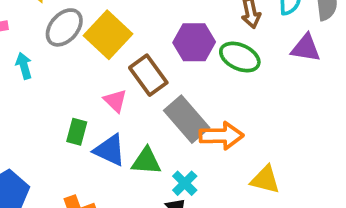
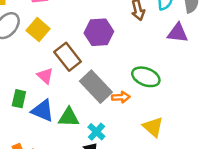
yellow square: (108, 35) -> (38, 30), size x0.7
green ellipse: (240, 57) -> (146, 77), moved
orange arrow: (221, 136) -> (121, 97), size x0.6
yellow triangle: (265, 180) -> (153, 127), turned 30

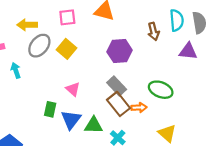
brown rectangle: (68, 57) -> (119, 104), moved
gray rectangle: (96, 87) -> (117, 86), moved, size x0.7
blue triangle: (43, 111) -> (71, 120), turned 45

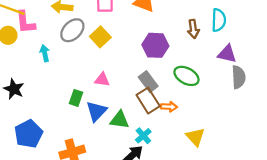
gray semicircle: (199, 23) -> (239, 77), moved
pink triangle: (73, 89) -> (102, 80), turned -40
green ellipse: (161, 90) -> (186, 76), moved

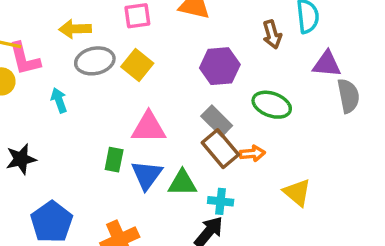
gray ellipse: (72, 30) -> (95, 61), turned 40
pink triangle: (102, 80) -> (149, 127), size x1.5
black star: (14, 89) -> (21, 159), turned -30
cyan cross: (143, 136) -> (221, 201), turned -35

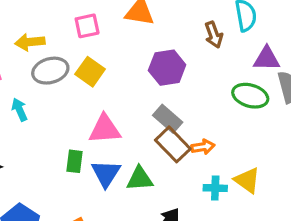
green ellipse: (272, 105) -> (250, 96), moved
cyan cross: (221, 201) -> (215, 188), moved

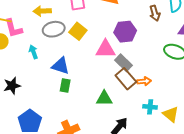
pink triangle: (105, 129) -> (105, 49), moved
blue triangle: (106, 173) -> (61, 66), moved, turned -48
yellow triangle: (247, 180) -> (171, 114), moved

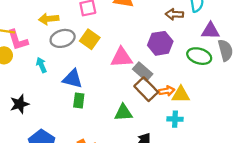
brown arrow: (155, 13) -> (174, 14), turned 112
purple hexagon: (125, 32) -> (160, 43), moved
yellow triangle: (171, 114) -> (181, 95), moved, turned -36

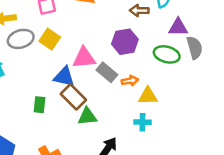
blue triangle: (73, 79) -> (64, 77), moved
brown rectangle: (146, 89) -> (73, 97), moved
orange arrow: (167, 91) -> (130, 81), moved

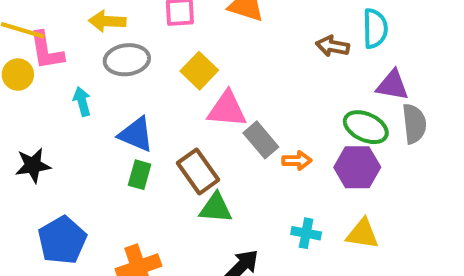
yellow square: (50, 39) -> (199, 71), moved
purple hexagon: (125, 42) -> (357, 167), moved
blue triangle: (64, 77) -> (136, 134), moved
yellow triangle: (148, 96) -> (362, 234), moved

